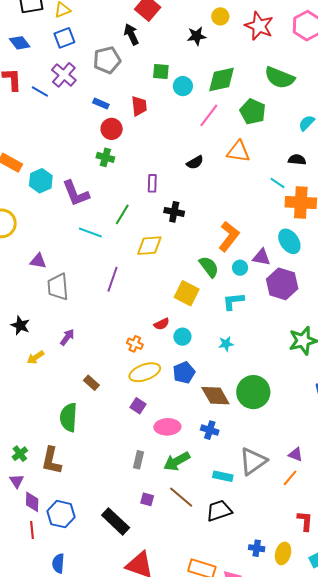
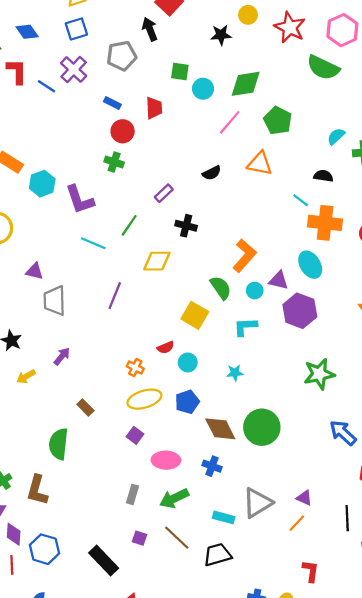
green semicircle: (280, 78) -> (323, 68), moved
purple rectangle: (152, 183) -> (164, 193), turned 42

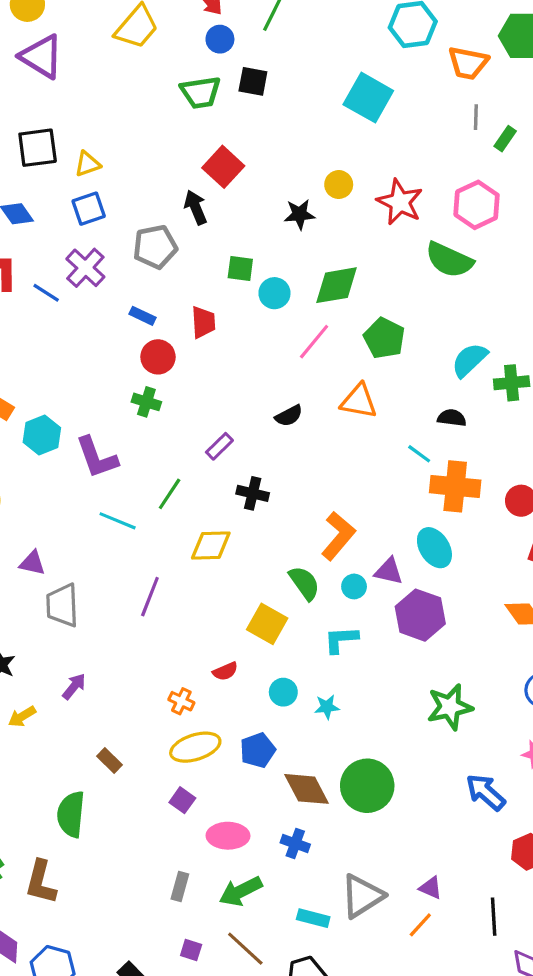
cyan semicircle: (336, 136) -> (469, 360), size x1.4
cyan circle: (188, 362) -> (283, 692), moved

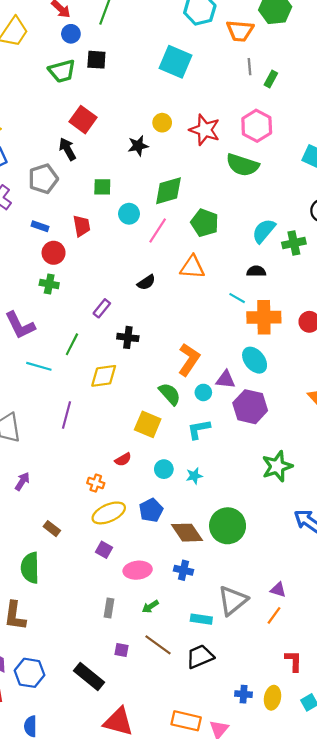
cyan circle: (274, 293) -> (129, 214), moved
green arrow: (241, 891) -> (150, 607), size x0.6

